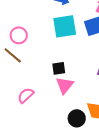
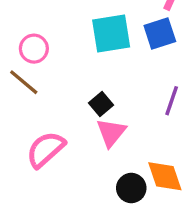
black square: (59, 68) -> (101, 104), turned -32
pink semicircle: (26, 95) -> (46, 149), size x1.4

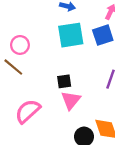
black square: (101, 104) -> (64, 81), turned 32

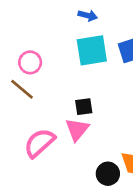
pink triangle: (71, 100) -> (77, 129), moved

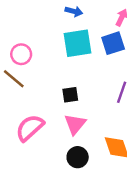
pink triangle: (77, 129) -> (75, 124), moved
black circle: (108, 174) -> (78, 157), moved

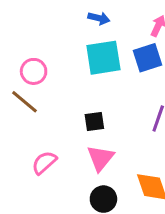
pink semicircle: (30, 128) -> (44, 163), size x0.7

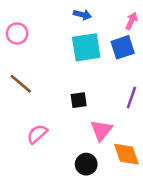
pink circle: (34, 71) -> (17, 33), moved
pink triangle: (100, 158) -> (101, 130), moved

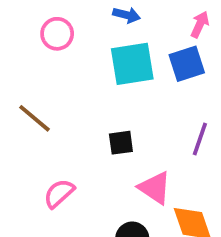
pink circle: (17, 33) -> (57, 34), moved
pink triangle: (101, 130) -> (155, 188), turned -35

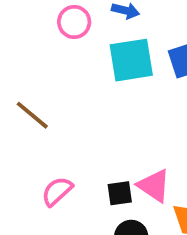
pink circle: (57, 34) -> (74, 22), moved
black square: (121, 143) -> (120, 193), moved

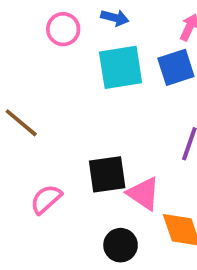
black square: (120, 193) -> (107, 174), moved, size x1.5

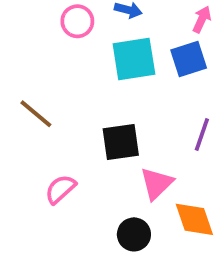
black square: (107, 174) -> (121, 142), moved
pink triangle: (143, 194) -> (157, 183), turned 42

